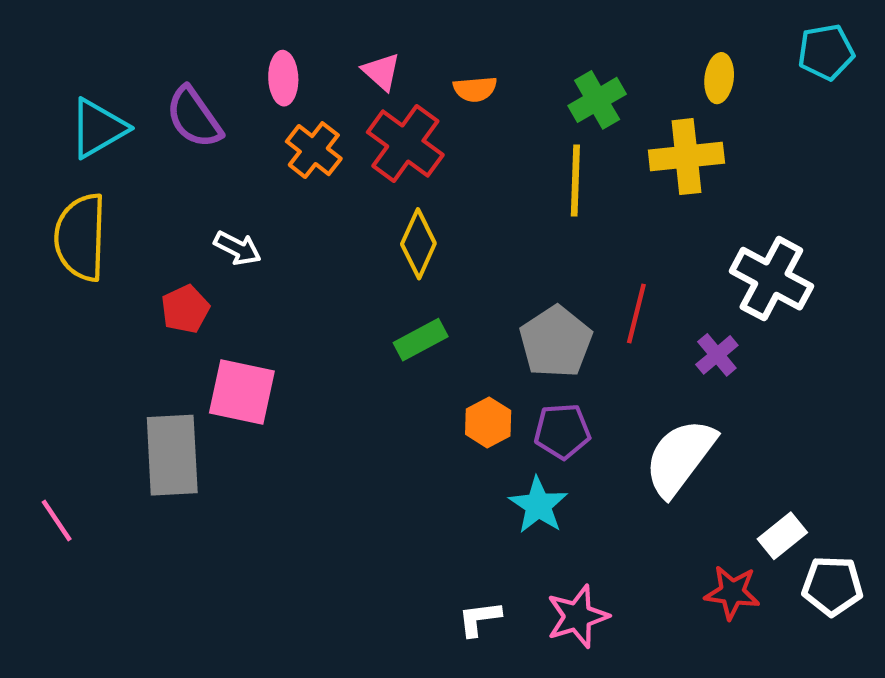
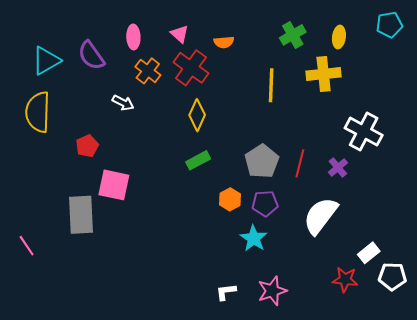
green cross: (597, 100) -> (293, 35), moved
white arrow: (238, 248) -> (123, 103), moved
red line: (636, 313) -> (300, 163), moved

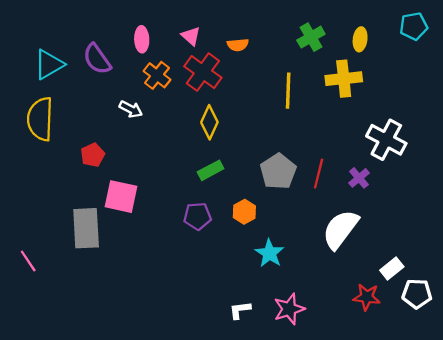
purple pentagon: (265, 203) -> (197, 216), moved

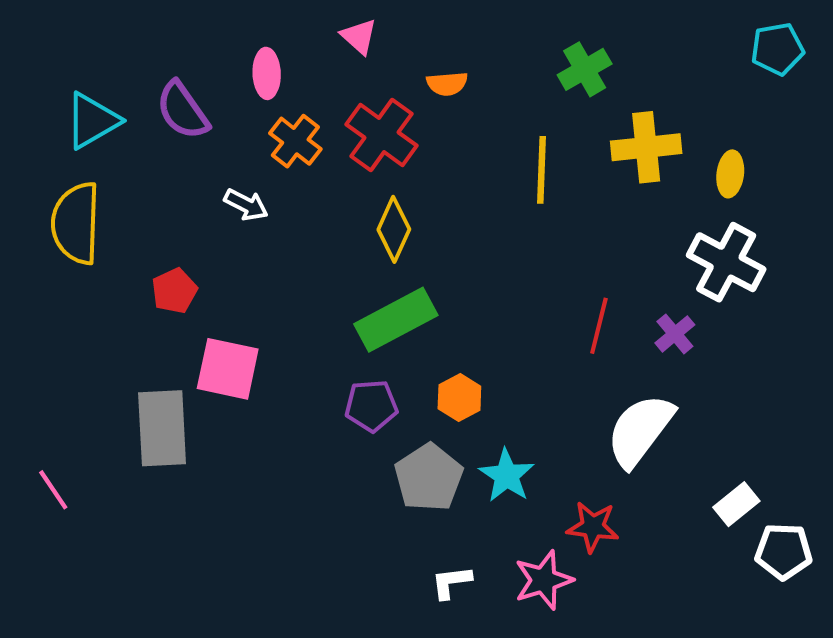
pink triangle: (191, 36) -> (359, 37), moved
yellow ellipse: (360, 39) -> (730, 174), moved
green rectangle: (211, 170) -> (396, 320), size x1.6
gray pentagon: (278, 171) -> (429, 478), moved
red star: (367, 297) -> (593, 527), moved

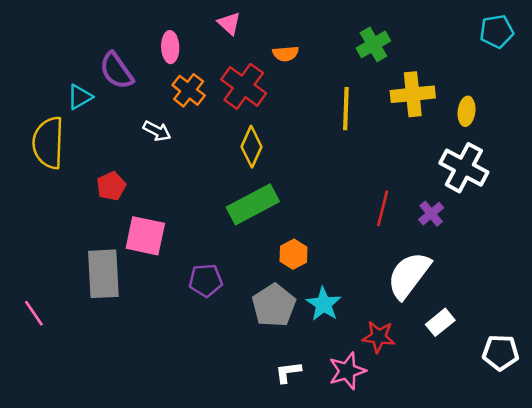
cyan triangle: (92, 121) -> (80, 97), moved, size x0.7
purple pentagon: (371, 406) -> (206, 280), moved
white rectangle: (736, 504) -> (440, 322), moved

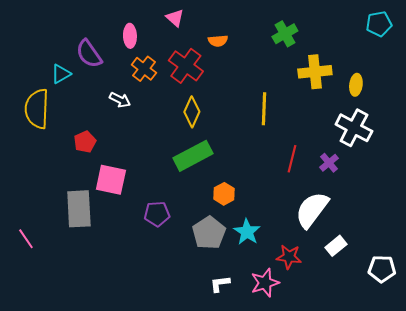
yellow line: (346, 109) -> (264, 109), moved

